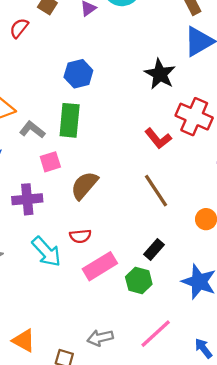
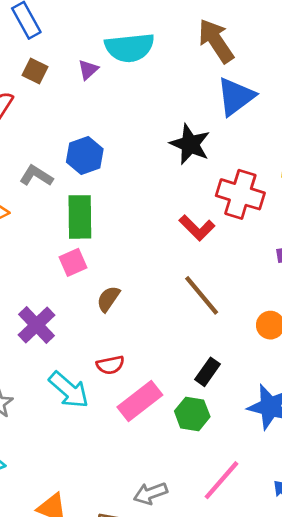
gray L-shape: (32, 130) -> (36, 176), moved
pink square: (50, 162) -> (73, 262), moved
brown semicircle: (84, 185) -> (108, 299), size x0.7
purple cross: (27, 199) -> (37, 325), turned -32

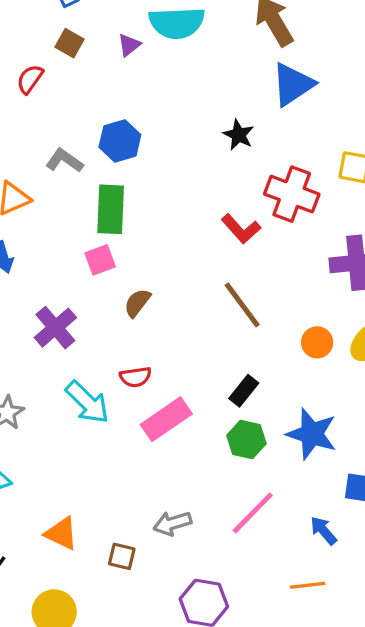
black star: (190, 144) -> (239, 135), size x0.7
green hexagon: (192, 414) -> (246, 439), moved

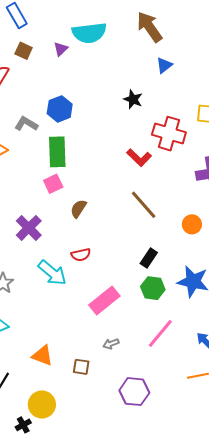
blue triangle: (293, 84) -> (164, 65), size x0.6
pink rectangle: (166, 419) -> (104, 301), moved
gray arrow: (172, 523) -> (111, 344), size x0.7

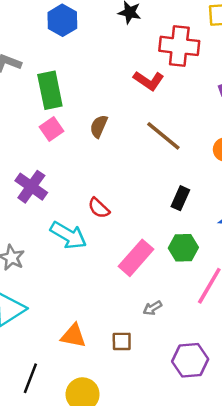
blue hexagon: (60, 109) -> (62, 20), moved
brown semicircle: (78, 209) -> (99, 126), moved
red semicircle: (81, 255) -> (99, 208), turned 66
green hexagon: (153, 288) -> (183, 248), moved

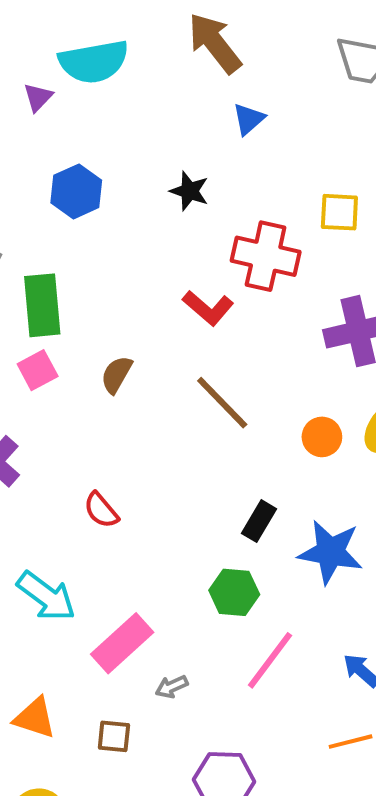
black rectangle: (180, 198) -> (259, 521), moved
cyan arrow: (68, 235) -> (46, 596), moved
pink rectangle: (136, 258) -> (122, 643), moved

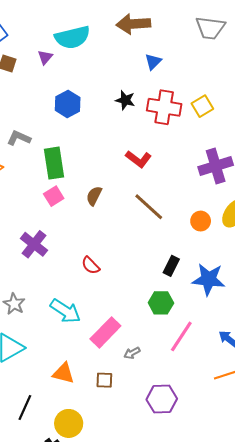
brown arrow: (215, 43) -> (133, 24), turned -52
yellow square: (339, 212) -> (202, 106), turned -30
red cross: (266, 256) -> (164, 107), moved

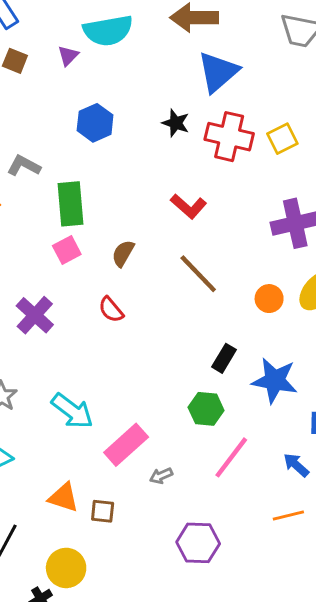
blue triangle: (153, 62) -> (218, 72), size x1.8
red semicircle: (91, 265) -> (111, 310), moved
brown square: (104, 380) -> (103, 511), moved

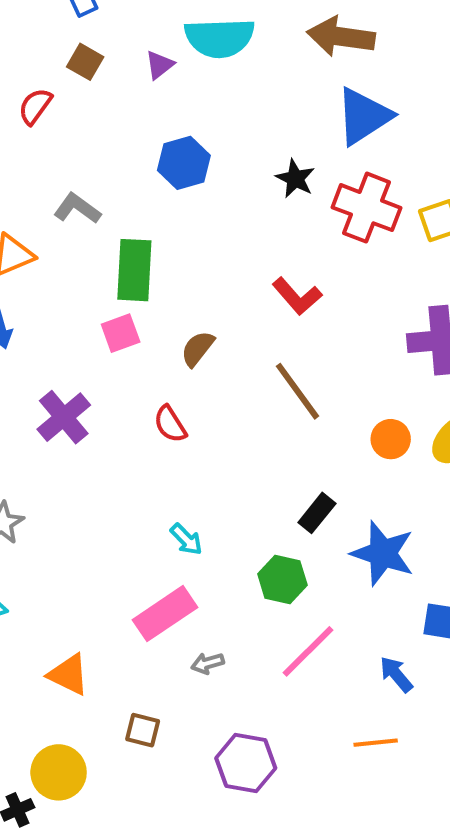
cyan arrow: (72, 411) -> (186, 539), moved, size x0.6
brown square: (103, 511) -> (143, 730), moved

